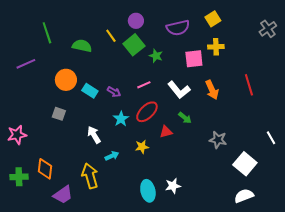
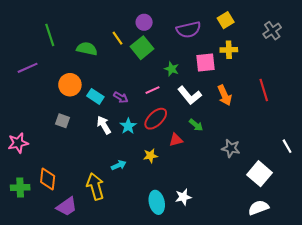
gray cross: (268, 29) -> (272, 31), moved
green star: (156, 56) -> (172, 69), moved
white arrow: (94, 135) -> (104, 125), moved

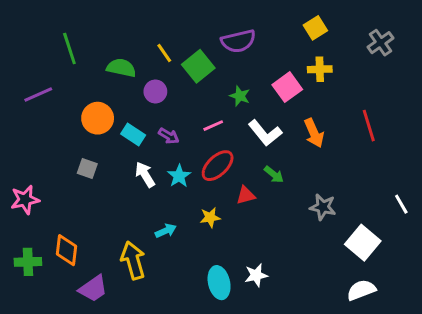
purple circle: (144, 22) -> (155, 92), moved
purple semicircle: (189, 30) -> (238, 41), moved
pink square: (205, 62) -> (287, 87), turned -30

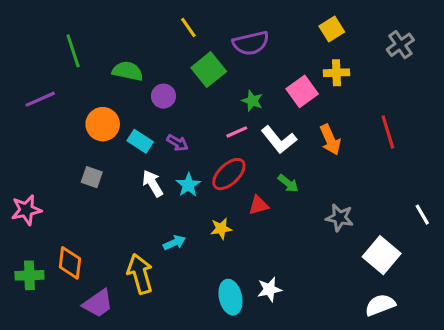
yellow line: (164, 53) -> (188, 28), moved
pink line: (213, 126) -> (237, 132), moved

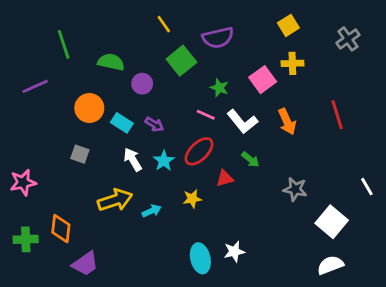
pink line: (237, 132) -> (206, 115), turned 48
yellow arrow: (140, 274) -> (115, 200), moved, turned 88

